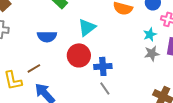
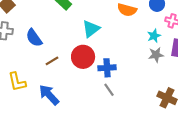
blue semicircle: (47, 36) -> (34, 38), moved, turned 54
brown line: (34, 68) -> (52, 61), moved

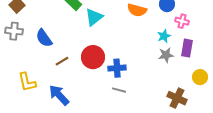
cyan triangle: (91, 29) -> (94, 17), moved
gray line: (109, 90) -> (119, 90), turned -40

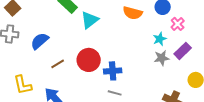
pink cross: (182, 21) -> (178, 24), turned 32
blue semicircle: (44, 38) -> (40, 41), turned 84
purple rectangle: (187, 48) -> (183, 51), turned 36

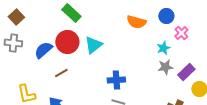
cyan triangle: (90, 20) -> (93, 45), moved
purple rectangle: (183, 51) -> (186, 72), moved
red circle: (89, 60) -> (67, 42), moved

